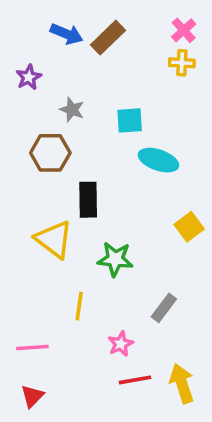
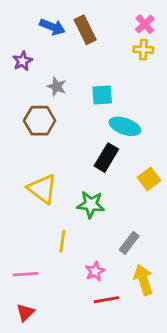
brown rectangle: (108, 38) -> (85, 30), turned -72
black rectangle: (88, 200) -> (106, 158), moved, turned 32
yellow arrow: (182, 384) -> (143, 280), moved

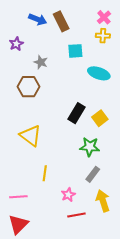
cyan square: (102, 95) -> (75, 51), moved
cyan ellipse: (125, 126) -> (99, 73), moved
yellow square: (149, 179) -> (100, 118), moved
green star: (91, 204) -> (90, 147), moved
red triangle: (25, 312) -> (18, 224), size x1.5

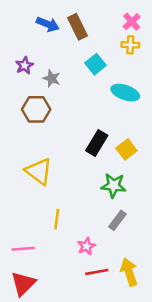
purple star: (16, 44) -> (25, 65), moved
cyan square: (75, 51) -> (95, 64), turned -35
yellow arrow: (103, 201) -> (129, 272), moved

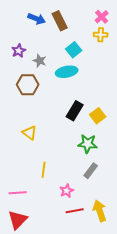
cyan ellipse: (125, 93) -> (67, 72), moved, turned -30
yellow triangle: (39, 171) -> (30, 133), size x0.7

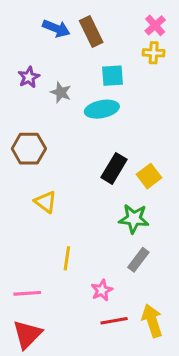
cyan square: (74, 50) -> (112, 76), turned 35
brown hexagon: (28, 85) -> (29, 149), moved

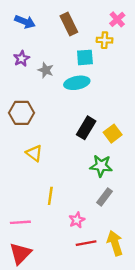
blue arrow: (56, 28) -> (25, 22), moved
yellow cross: (154, 53) -> (105, 40), moved

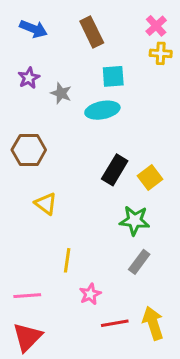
yellow cross: (105, 40) -> (161, 53), moved
pink star: (77, 220) -> (90, 294), moved

